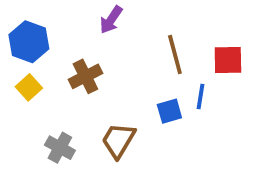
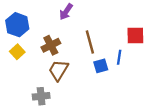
brown line: (175, 55) -> (90, 42), moved
brown trapezoid: (118, 140) -> (58, 70), moved
gray cross: (60, 148) -> (41, 96), moved, turned -35

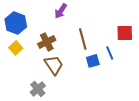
blue line: (119, 57) -> (110, 53), turned -32
brown trapezoid: (58, 70) -> (54, 65), turned 115
gray cross: (41, 96) -> (38, 89), turned -35

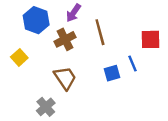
blue hexagon: (16, 23) -> (36, 20), moved
brown line: (83, 39) -> (100, 32), moved
brown cross: (47, 42) -> (65, 39), moved

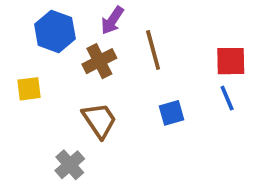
yellow square: (19, 57) -> (29, 89), turned 35
blue line: (132, 63) -> (227, 98), moved

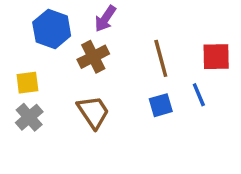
brown line: (153, 50) -> (161, 58), moved
blue line: (227, 98) -> (199, 95), moved
gray cross: (70, 165) -> (29, 117), moved

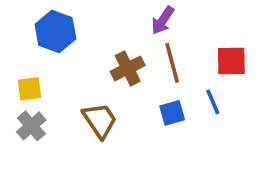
purple arrow: (105, 19) -> (163, 20), moved
brown cross: (93, 57) -> (128, 68), moved

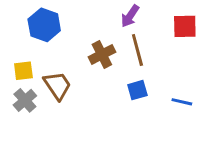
red square: (231, 61) -> (185, 26), moved
blue line: (213, 102) -> (182, 102), moved, turned -54
brown trapezoid: (100, 120) -> (57, 86), moved

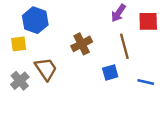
purple arrow: (130, 16) -> (118, 13), moved
brown line: (137, 50) -> (124, 46), moved
yellow square: (23, 71) -> (19, 44), moved

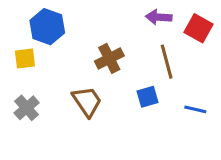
purple arrow: (118, 13) -> (159, 17), turned 60
red square: (148, 21) -> (198, 28), turned 30
brown trapezoid: (46, 69) -> (87, 101), moved

